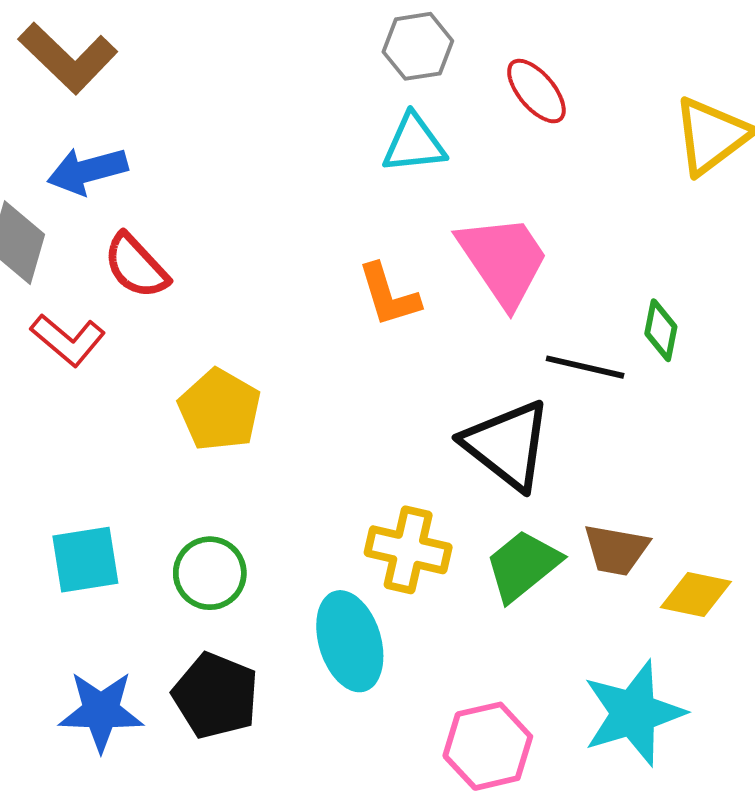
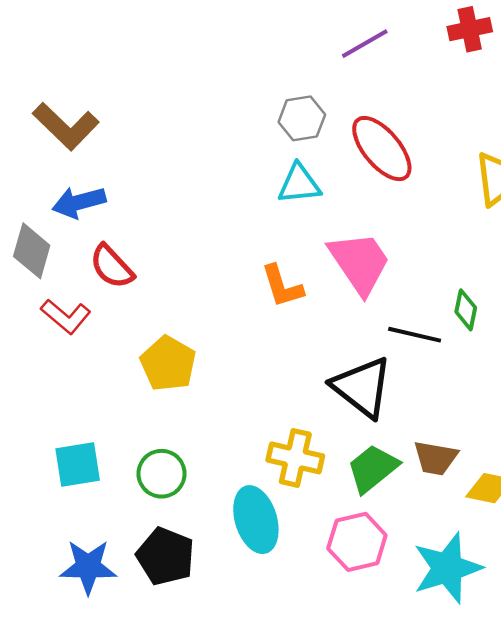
red ellipse: (536, 91) -> (382, 149), size x1.5
pink hexagon: (488, 746) -> (357, 542), moved

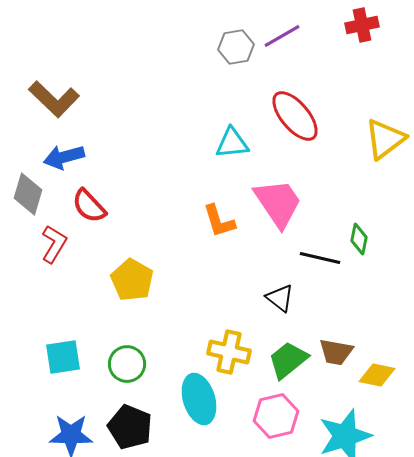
gray hexagon: (302, 118) -> (236, 47), moved
red L-shape: (66, 316) -> (54, 244), turned -99
black triangle: (362, 387) -> (280, 298), size x0.6

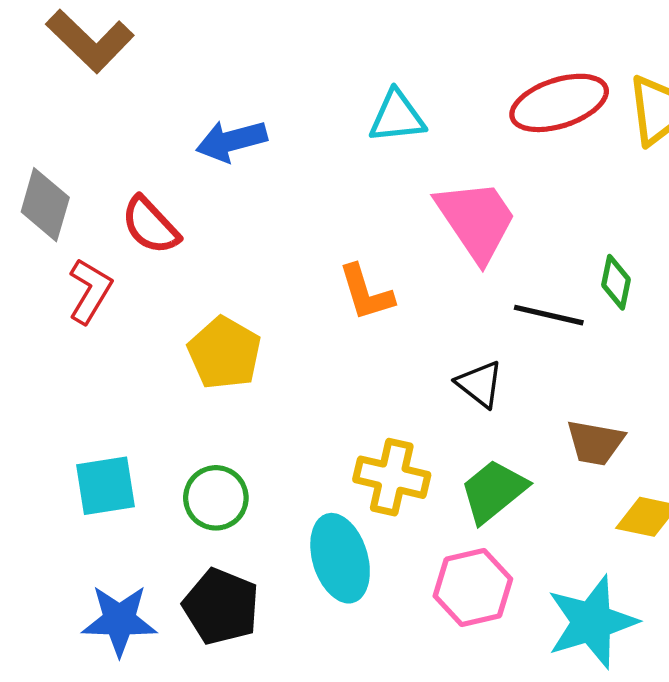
red ellipse: (295, 116) -> (559, 103), moved, turned -68
blue arrow: (64, 157) -> (231, 141), moved
orange L-shape: (219, 221) -> (366, 293), moved
brown trapezoid: (336, 352) -> (595, 443), moved

